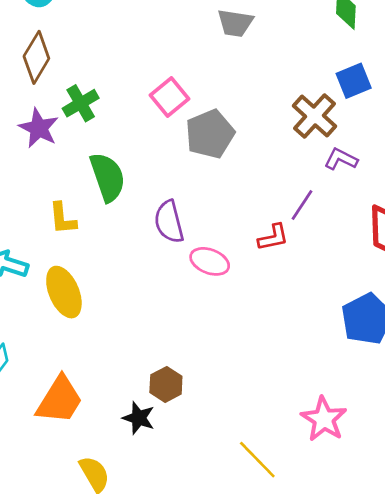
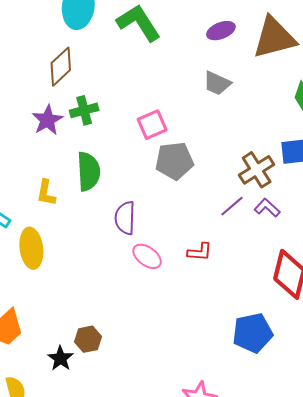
purple line: (302, 205) -> (232, 206), moved

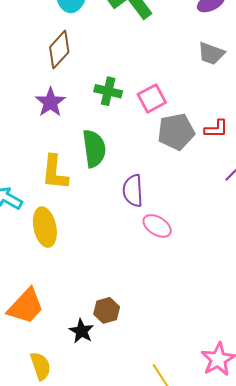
green cross: (84, 110) -> (108, 91), moved, turned 32
yellow L-shape: (46, 193) -> (55, 173), size x1.4
red L-shape: (200, 252) -> (216, 129), moved

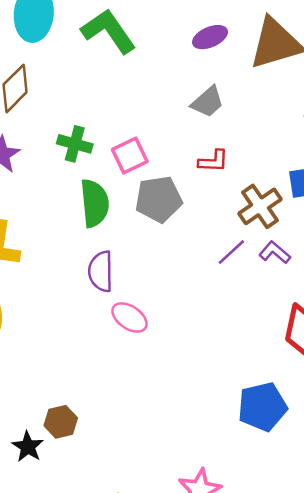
gray trapezoid: (211, 54) -> (208, 102), turned -64
red L-shape: (216, 129) -> (213, 161), moved
green semicircle: (94, 149) -> (95, 203), moved

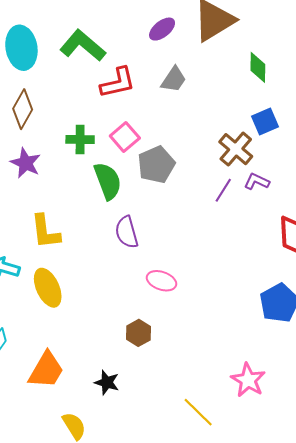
red L-shape: (213, 161) -> (118, 83), moved, size x1.5
pink ellipse: (129, 317) -> (162, 281), moved
brown hexagon: (61, 422) -> (138, 333), moved

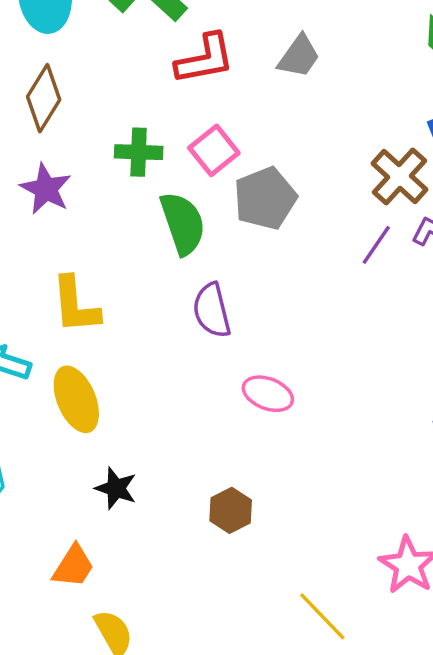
brown hexagon: (138, 333) -> (231, 510), moved
orange trapezoid: (46, 370) -> (73, 566), moved, size x0.7
black star: (107, 382) -> (116, 488), moved

